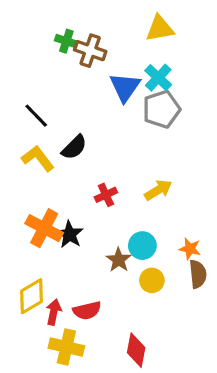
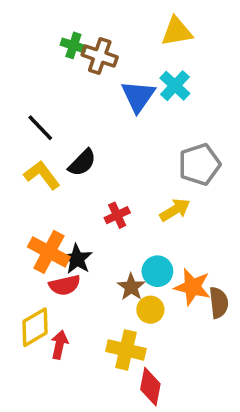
gray pentagon: (161, 109) -> (199, 164), moved
orange star: (190, 249) -> (192, 287), moved, size x1.5
yellow circle: (152, 280) -> (150, 310), moved
red semicircle: (87, 311) -> (65, 285), moved
yellow cross: (66, 347) -> (126, 350), moved

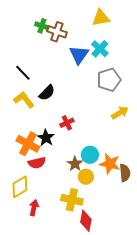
gray pentagon: (199, 164) -> (109, 80), moved
yellow arrow: (175, 210) -> (120, 113), moved
black star: (77, 259) -> (46, 138), moved
red arrow: (59, 345) -> (34, 208), moved

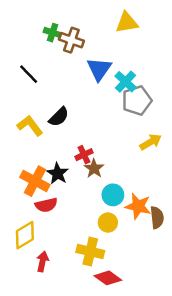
cyan cross: (100, 49) -> (125, 82), moved
black line: (23, 73) -> (29, 74), moved
brown star: (75, 164) -> (94, 168), moved
red diamond: (86, 221) -> (108, 278), turned -65

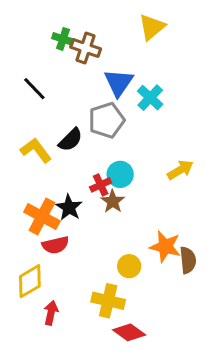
yellow triangle: (127, 23) -> (152, 27), turned -30
gray pentagon: (137, 101) -> (107, 120), moved
cyan circle: (113, 195) -> (120, 174), moved

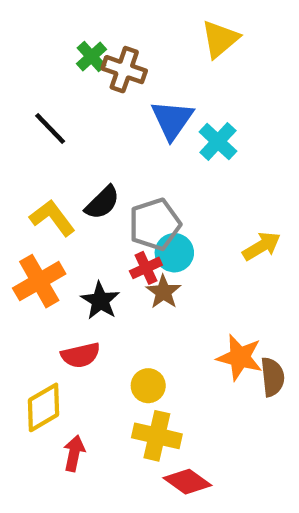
green cross: (63, 39) -> (91, 57), turned 30
gray pentagon: (107, 120) -> (155, 224), moved
orange cross: (42, 217) -> (39, 281), moved, turned 32
yellow circle: (129, 266) -> (148, 386), moved

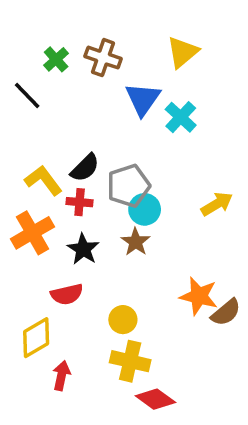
yellow triangle: (220, 39) -> (183, 52), moved
green cross: (91, 57) -> (56, 59), moved
black line: (50, 128) -> (27, 95), moved
red cross: (146, 268) -> (80, 202), moved, turned 30
brown semicircle: (272, 377) -> (226, 312), turned 56

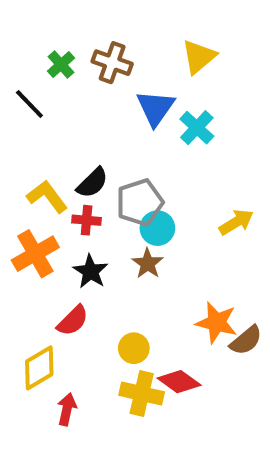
red semicircle: (67, 294) -> (73, 321), turned -32
red diamond: (155, 399) -> (179, 382), moved

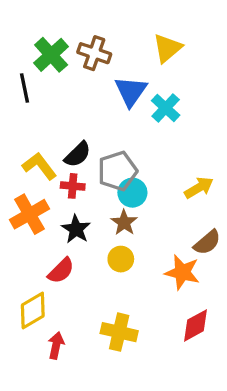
green cross: (61, 65) -> (51, 55), size x1.5
black line: (29, 104) -> (24, 88), turned 32
brown semicircle: (246, 340) -> (207, 242), moved
yellow circle: (134, 348) -> (121, 259), moved
red diamond: (179, 382) -> (196, 325), moved, turned -64

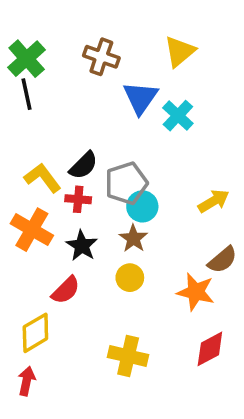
green cross: (51, 55) -> (27, 59), moved
orange cross: (29, 214) -> (32, 230), turned -30
red arrow: (56, 345) -> (27, 381), moved

